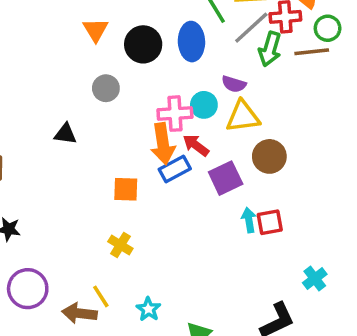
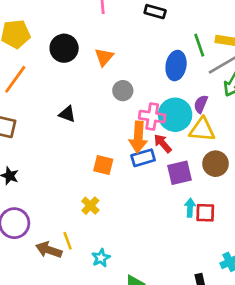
orange triangle: (96, 30) -> (104, 57), moved
black circle: (143, 44) -> (64, 48), moved
purple semicircle: (234, 84) -> (201, 104), turned 84
gray circle: (106, 88) -> (123, 91), moved
cyan circle: (204, 105) -> (175, 115), size x1.6

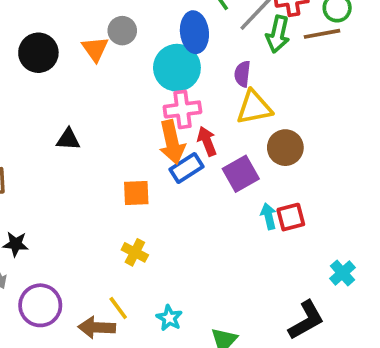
gray circle: (123, 91) -> (122, 31), moved
cyan circle: (175, 115) -> (177, 68), moved
red arrow: (163, 143) -> (207, 141), turned 36

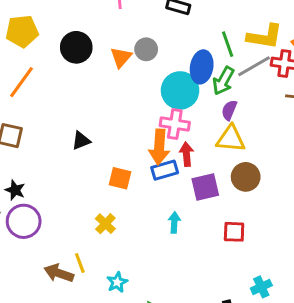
green arrow: (278, 34) -> (223, 81), moved
black triangle: (68, 139) -> (81, 141), moved, turned -42
cyan arrow: (269, 216) -> (174, 223), moved
purple circle: (40, 305) -> (24, 221), moved

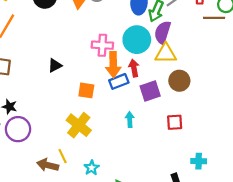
cyan circle: (180, 90) -> (137, 40), moved
purple semicircle: (229, 110) -> (163, 32), size x1.5
pink cross: (175, 124) -> (102, 45), moved
yellow cross: (105, 224) -> (79, 125), size x1.6
cyan cross: (261, 287) -> (199, 161), turned 32

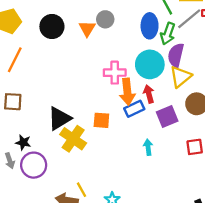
yellow triangle: (166, 53) -> (181, 77), turned -35
black triangle: (55, 65) -> (59, 118), moved, size x1.6
yellow cross: (79, 125) -> (73, 139), moved

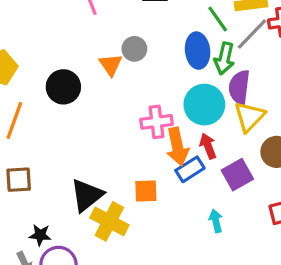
black circle: (52, 27) -> (63, 87), moved

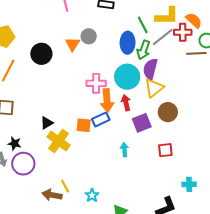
blue rectangle: (190, 169) -> (101, 119), moved
black triangle: (87, 195) -> (47, 123), size x0.6

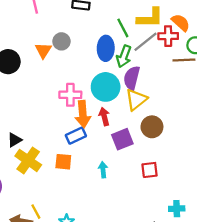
orange square: (84, 125) -> (63, 162), moved

